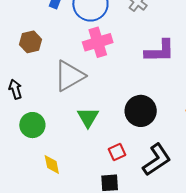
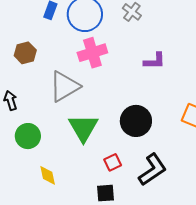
purple L-shape: (160, 51) -> (154, 61), size x0.7
green triangle: (88, 117) -> (83, 128), size x1.4

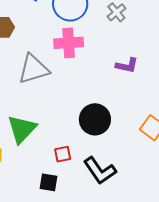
green triangle: (83, 128) -> (22, 129), moved
black L-shape: (153, 170) -> (100, 171), turned 76

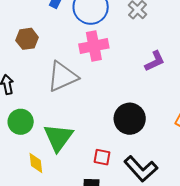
purple L-shape: (127, 65) -> (155, 61), turned -30
red square: (63, 154) -> (102, 157), turned 30

